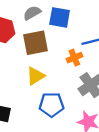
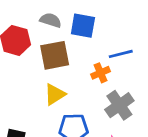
gray semicircle: (32, 13) -> (51, 20), turned 48

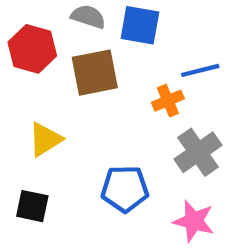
yellow triangle: (55, 94) -> (45, 139), moved

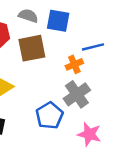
gray cross: (198, 152) -> (77, 94), moved
blue pentagon: (125, 189) -> (49, 116), turned -30

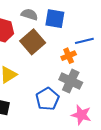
brown square: (32, 48) -> (33, 42), turned -30
gray cross: (77, 94) -> (71, 81), turned -30

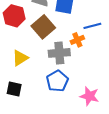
gray cross: (71, 81) -> (59, 53), moved, turned -30

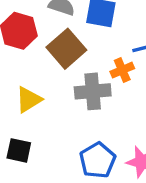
blue pentagon: (57, 81) -> (98, 160), moved

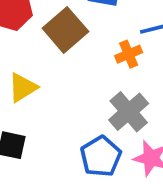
gray cross: (93, 91) -> (129, 112), moved, turned -36

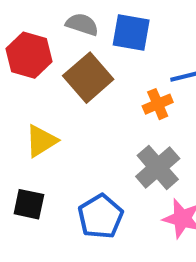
blue pentagon: (101, 156) -> (100, 216), moved

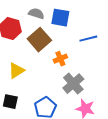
orange cross: (158, 104) -> (60, 59), moved

